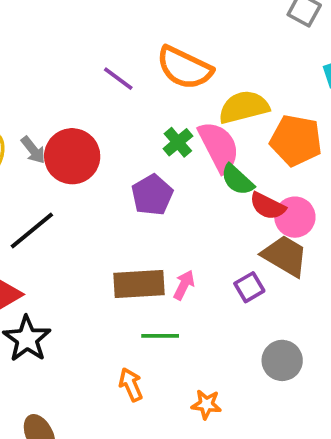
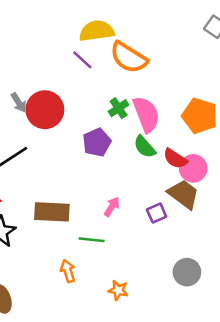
yellow semicircle: (244, 107) -> (97, 31), moved
green semicircle: (237, 180) -> (145, 147), moved
brown rectangle: (139, 284) -> (52, 212), moved
gray circle: (282, 360) -> (187, 272), moved

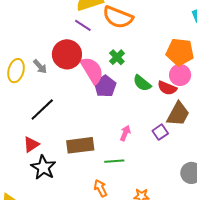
red circle: (45, 110) -> (67, 54), moved
pink semicircle: (146, 114) -> (92, 70), moved
pink circle: (193, 168) -> (180, 75), moved
brown trapezoid: (183, 194) -> (178, 114), turned 92

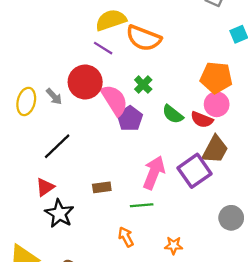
purple square: (160, 132) -> (194, 171), size x1.8
pink arrow: (125, 133) -> (154, 173), size x1.8
brown rectangle: (80, 145) -> (102, 187), size x0.6

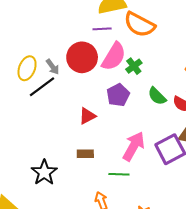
purple line: (103, 48) -> (102, 29), turned -42
pink semicircle: (114, 100) -> (114, 57), moved, turned 56
black line: (57, 146) -> (42, 87), moved
red triangle: (45, 187) -> (87, 116), moved

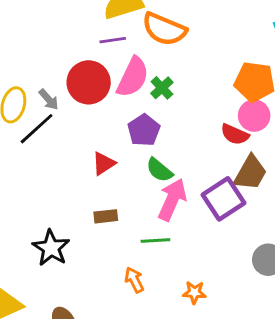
green semicircle: (157, 96) -> (159, 170), moved

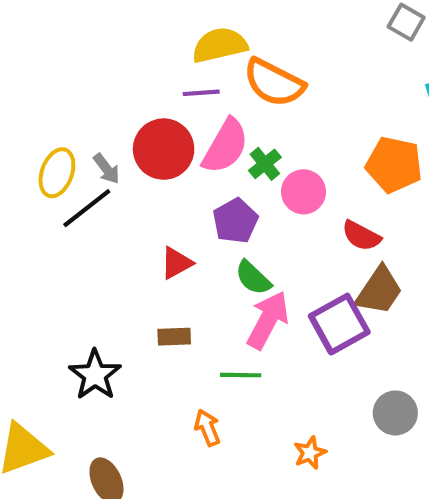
pink circle: (254, 116) -> (303, 192), moved
orange star: (194, 292) -> (310, 453), moved, turned -30

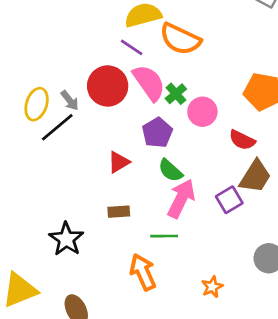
purple line: (201, 93) -> (132, 47), turned 40
pink semicircle: (225, 146) -> (149, 83), turned -63
purple square: (339, 324) -> (229, 200), size x0.7
orange arrow: (207, 428) -> (143, 272), size x1.5

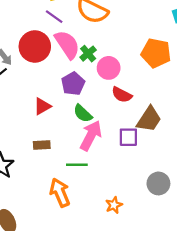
red semicircle: (242, 140) -> (122, 95), moved
purple square: (229, 200) -> (128, 137), turned 30

